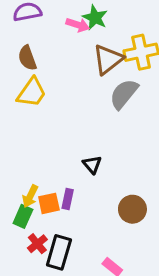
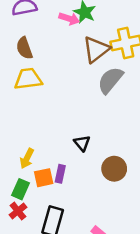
yellow trapezoid: (32, 93) -> (28, 79), turned -132
yellow arrow: (30, 196) -> (27, 158), moved
brown circle: (132, 209) -> (114, 169), moved
red cross: (37, 244) -> (18, 211), moved

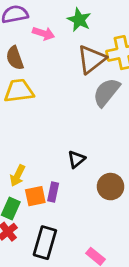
pink arrow: (69, 19) -> (44, 33), moved
black triangle: (82, 143) -> (76, 159), turned 30

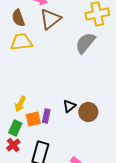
brown triangle: (91, 59) -> (50, 19), moved
black triangle: (76, 159) -> (69, 106), moved

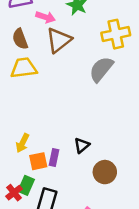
brown circle: (88, 112) -> (105, 172), moved
green rectangle: (15, 128) -> (26, 185), moved

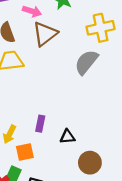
black triangle: (82, 145) -> (67, 137), turned 35
purple rectangle: (54, 158) -> (40, 124), moved

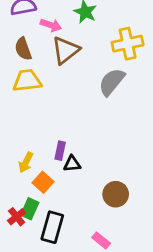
black triangle: (67, 137) -> (72, 164), moved
orange square: (25, 152) -> (43, 182), turned -36

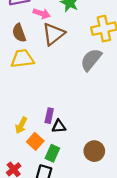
green rectangle: (30, 209) -> (52, 153), moved

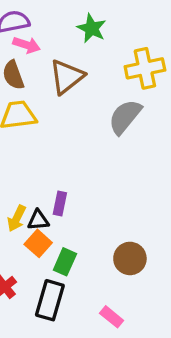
pink arrow: (42, 14) -> (27, 45), moved
black triangle: (59, 126) -> (38, 220), moved

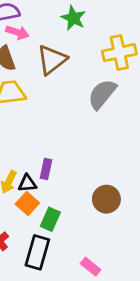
brown circle: (130, 258) -> (106, 199), moved

